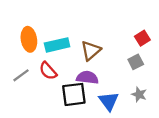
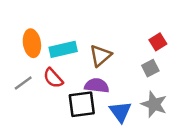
gray star: (139, 94) -> (154, 104), size x1.5

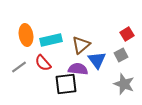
blue triangle: (120, 112) -> (97, 60), moved

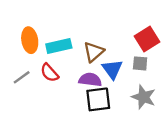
red square: (127, 34) -> (147, 39), size x1.5
gray square: (121, 55) -> (140, 63), turned 32
black square: (66, 84) -> (98, 99), moved

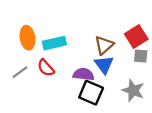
brown triangle: (94, 52) -> (104, 45), moved
gray square: (140, 63) -> (141, 56), moved
black square: (98, 99) -> (91, 93), turned 30

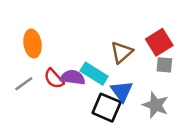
cyan rectangle: (54, 43) -> (94, 74), moved, turned 45
blue triangle: (104, 65) -> (122, 91), moved
purple semicircle: (84, 74) -> (73, 77), moved

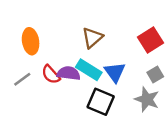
brown triangle: (122, 52) -> (92, 38), moved
gray square: (164, 65) -> (155, 74), moved, turned -35
blue triangle: (122, 91) -> (115, 72), moved

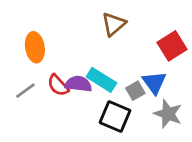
brown triangle: (92, 38) -> (114, 24), moved
blue triangle: (115, 72) -> (154, 83), moved
gray square: (155, 74) -> (135, 91), moved

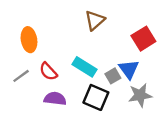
purple semicircle: (78, 84) -> (55, 99), moved
gray star: (168, 114) -> (140, 95), turned -30

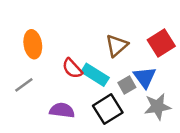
brown triangle: (95, 20) -> (117, 46), moved
red semicircle: (48, 71) -> (72, 68), moved
black square: (96, 97) -> (108, 109), turned 35

